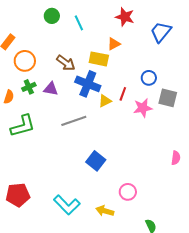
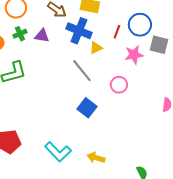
blue circle: (149, 78) -> (140, 25), size x1.5
red line: (123, 94) -> (117, 32), moved
gray line: (74, 121) -> (82, 71), moved, turned 70
pink circle: (128, 192) -> (119, 85), moved

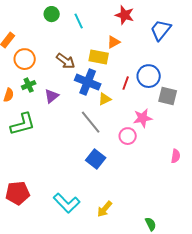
purple triangle: (42, 36) -> (52, 96), moved, turned -49
pink star: (134, 55) -> (143, 118), moved
yellow arrow: (96, 158) -> (105, 209), turned -66

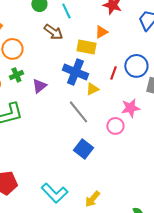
brown arrow: (66, 61) -> (53, 32), moved

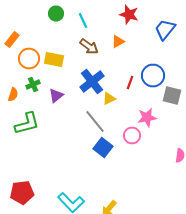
brown arrow: (53, 32) -> (89, 46), moved
yellow rectangle: (86, 47) -> (54, 60), moved
blue cross: (75, 72) -> (92, 82), turned 30
blue square: (83, 149) -> (103, 148), moved

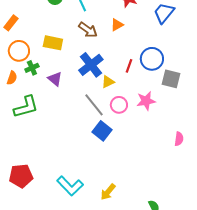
orange circle: (29, 58) -> (19, 51), moved
purple triangle: (56, 96) -> (55, 79), turned -42
pink circle: (132, 136) -> (119, 105), moved

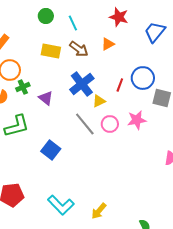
yellow rectangle: (53, 43) -> (51, 51), moved
blue square: (102, 131) -> (51, 150), moved

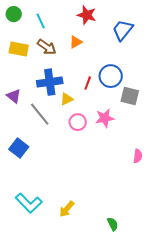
blue cross: (82, 84) -> (50, 82), turned 30
gray line: (85, 124) -> (40, 114), moved

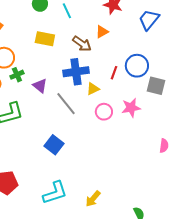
brown arrow: (47, 47) -> (82, 44), moved
blue square: (19, 148) -> (54, 145), moved
cyan L-shape: (29, 203) -> (55, 193), turned -64

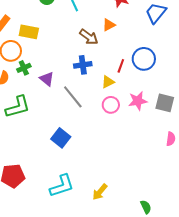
yellow rectangle: (45, 39) -> (29, 32), moved
blue cross: (76, 72) -> (83, 65), size x0.7
gray square: (156, 86) -> (165, 103), moved
yellow triangle: (93, 89) -> (108, 82), moved

